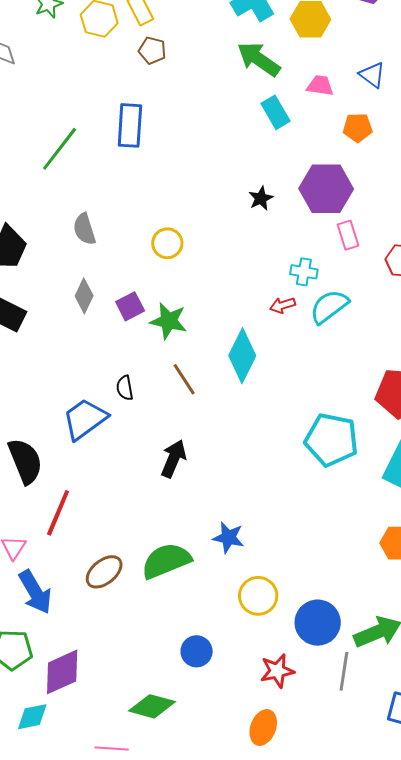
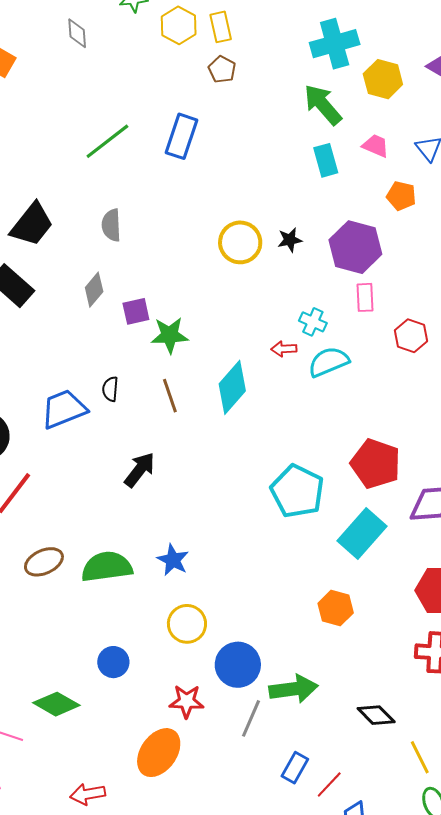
yellow circle: (167, 243) -> (240, 242), moved, size x1.4
green star: (169, 321) -> (170, 335), turned -30
orange ellipse: (263, 727) -> (159, 753), size x1.4

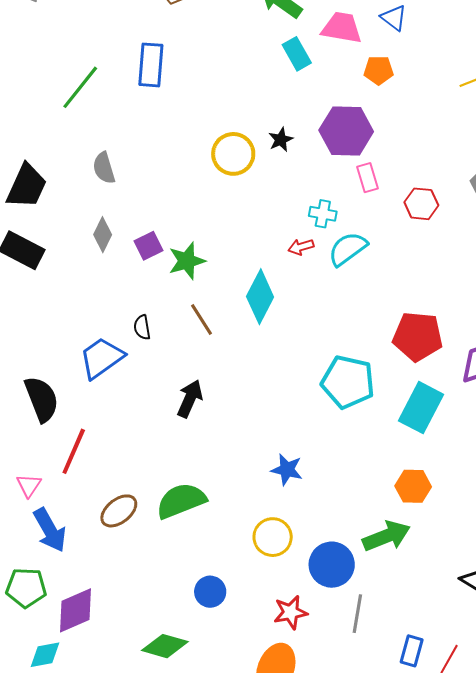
pink trapezoid: (376, 146) -> (342, 28), size x1.5
blue star: (173, 560) -> (287, 470), moved
green arrow: (293, 689) -> (386, 536), moved

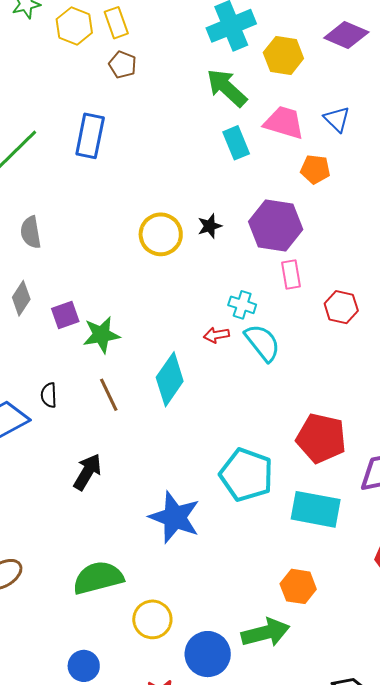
cyan semicircle: (348, 249) -> (262, 343), turned 81
cyan rectangle: (421, 408) -> (316, 509), turned 66
blue star: (287, 470) -> (175, 517), moved, size x1.6
green semicircle: (181, 501) -> (98, 578), moved

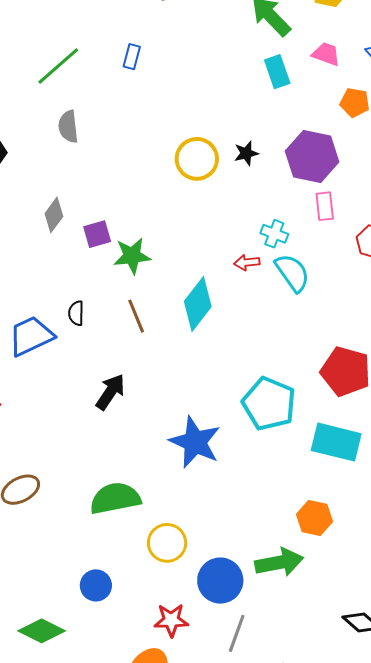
pink trapezoid: (284, 122) -> (326, 54), size x0.7
blue rectangle: (90, 136) -> (132, 57), size x0.6
gray semicircle: (31, 232) -> (68, 127), moved

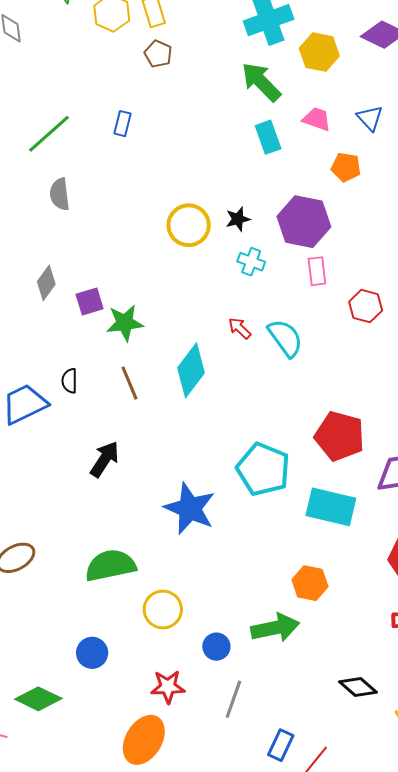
cyan cross: (274, 234) -> (251, 262), moved
red arrow: (247, 262) -> (240, 328), turned 50
blue circle: (220, 581) -> (216, 647), size x0.6

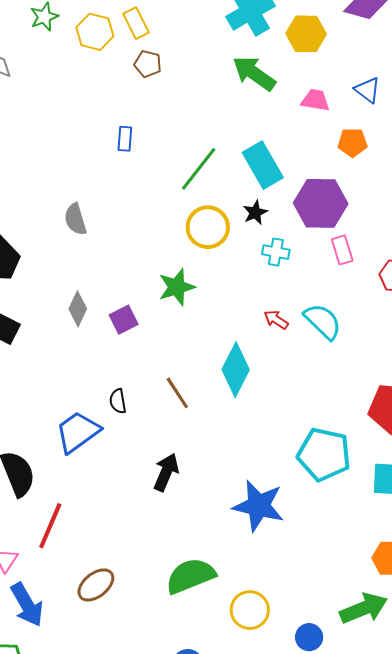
green line: (49, 134) -> (199, 169), moved
cyan rectangle: (268, 137) -> (263, 165), moved, size x1.4
green star: (125, 323) -> (177, 287), moved

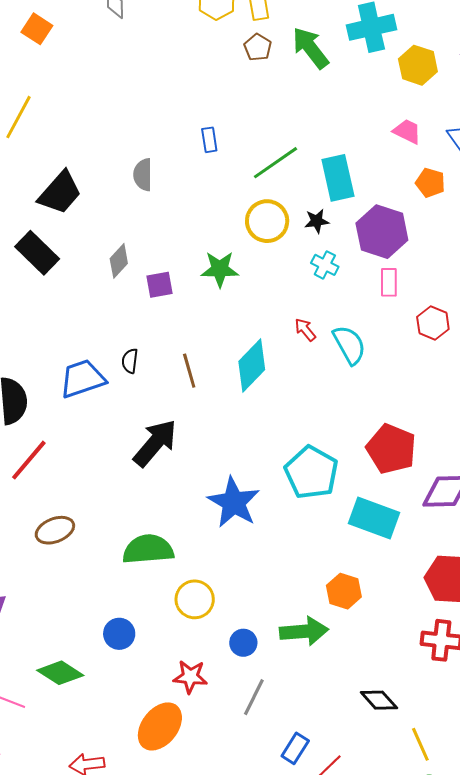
green arrow: (254, 73) -> (310, 48), moved
blue rectangle: (125, 139) -> (209, 140), moved, turned -30
black arrow: (166, 472) -> (155, 443), size x1.4

